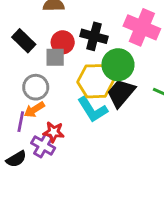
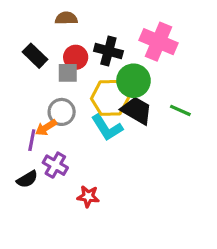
gray circle: (36, 87) -> (62, 112), moved
black trapezoid: (121, 93) -> (137, 110), turned 80
red star: (54, 132) -> (88, 196), moved

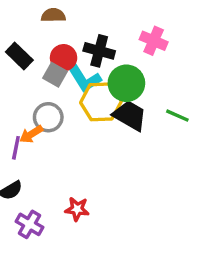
pink cross: (158, 42) -> (154, 41), size x0.7
gray square: (68, 73) -> (55, 75), turned 30
cyan L-shape: (107, 128) -> (84, 78), moved
purple cross: (55, 165) -> (30, 224), moved

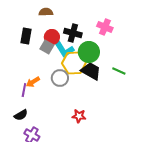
black rectangle: (19, 56) -> (26, 36), turned 56
gray circle: (48, 117) -> (60, 78), moved
red star: (77, 209) -> (79, 116), moved

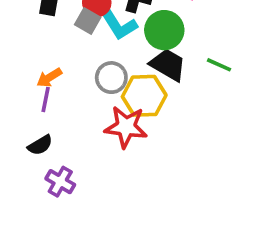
yellow hexagon: (74, 63) -> (144, 96), moved
orange arrow: (33, 82) -> (49, 78), moved
red star: (79, 116) -> (126, 127), moved, size x1.6

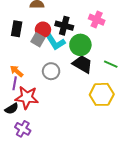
orange arrow: (49, 78) -> (17, 71), turned 72
yellow hexagon: (144, 96) -> (102, 94), moved
red star: (126, 127) -> (27, 97), moved

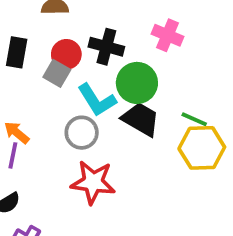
cyan L-shape: (55, 42) -> (97, 100), moved
yellow hexagon: (102, 94) -> (202, 148), moved
red star: (27, 97) -> (93, 182), moved

